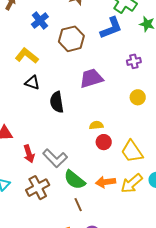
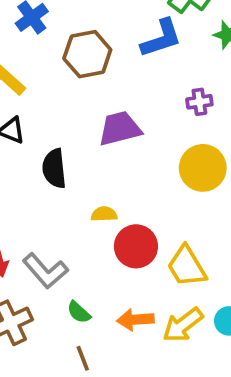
yellow circle: (138, 97) -> (203, 168), size x1.6
yellow semicircle: (96, 125) -> (104, 214), moved
red circle: (104, 142) -> (136, 246), size x1.5
green semicircle: (75, 180) -> (79, 312), size x0.6

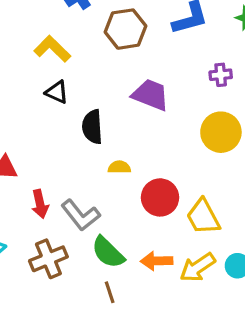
purple trapezoid: (120, 129) -> (151, 95), turned 33
yellow semicircle: (104, 214) -> (119, 167), moved
green semicircle: (79, 312) -> (108, 252), size x1.6

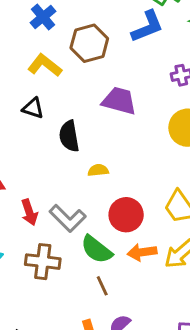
yellow L-shape: (52, 49) -> (45, 65), moved
red circle: (160, 197) -> (126, 215), moved
brown cross: (48, 259) -> (43, 262), turned 36

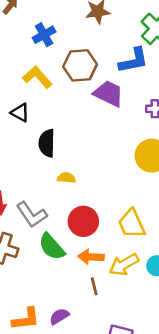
purple trapezoid: (119, 101) -> (109, 94), moved
brown line: (102, 286) -> (94, 286), moved

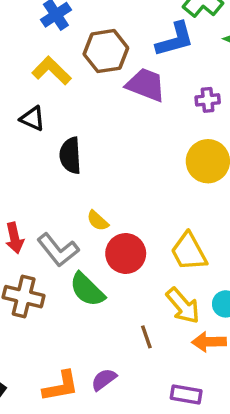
yellow semicircle: (66, 178) -> (98, 221), moved, turned -138
orange arrow: (91, 257) -> (209, 342), moved
yellow arrow: (124, 265) -> (183, 306), turned -96

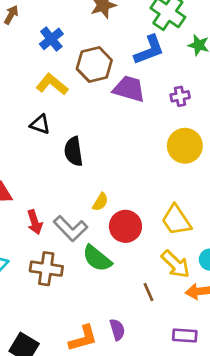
yellow semicircle: (98, 221) -> (100, 202), turned -96
purple semicircle: (104, 379) -> (117, 330), turned 115

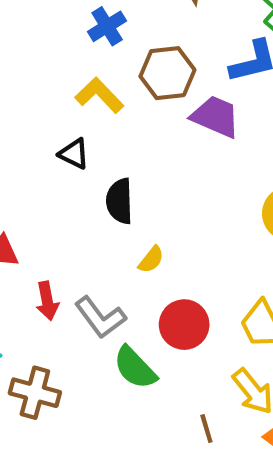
yellow semicircle: (100, 202) -> (151, 260), moved
brown cross: (46, 269) -> (35, 393), moved

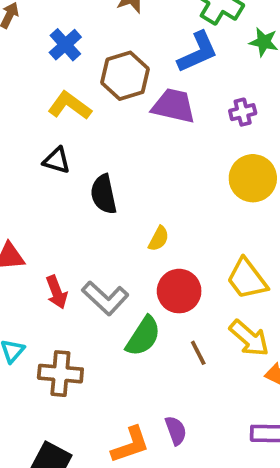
yellow semicircle: (151, 260) -> (159, 239), moved
green semicircle: (135, 368) -> (143, 336), turned -93
brown line: (206, 429) -> (198, 353), moved

